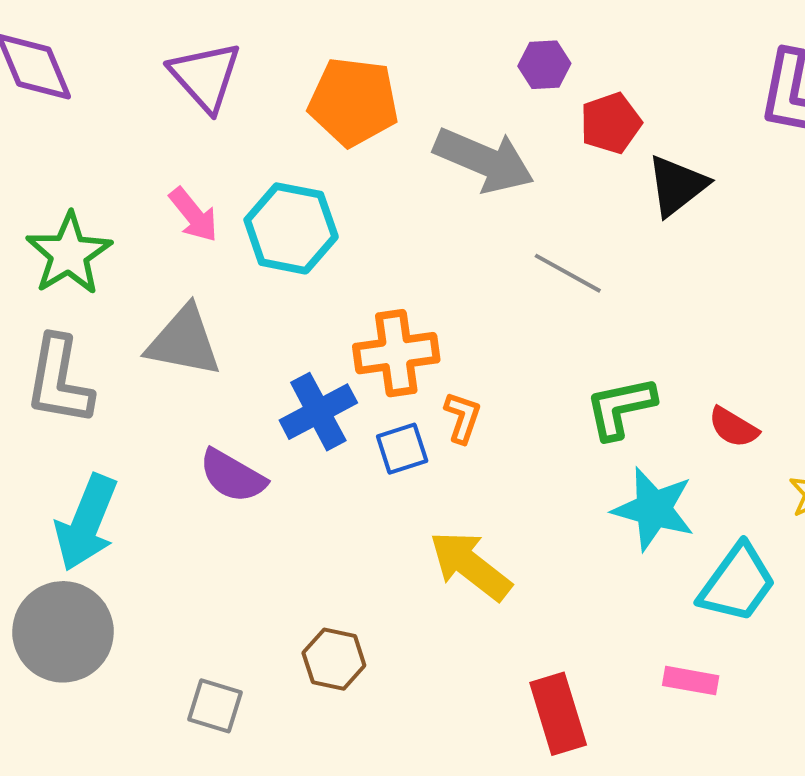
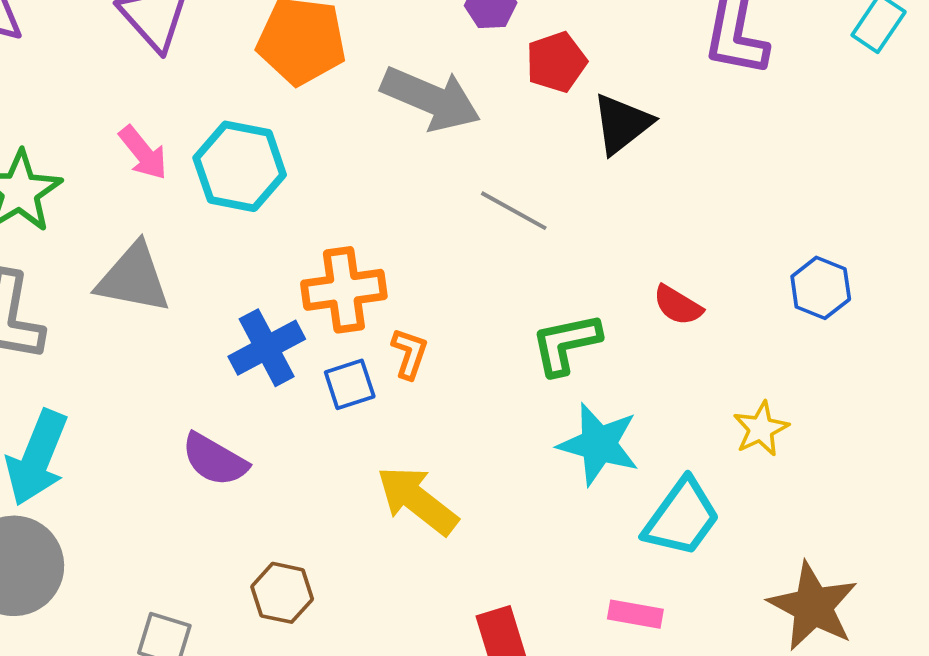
red semicircle: (733, 427) -> (678, 305), moved
purple semicircle: (233, 476) -> (215, 460), moved

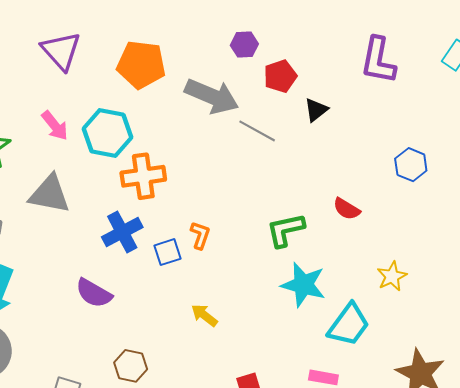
black triangle: (622, 124) -> (316, 110), size x0.7
gray line: (514, 211) -> (257, 131), moved
blue hexagon: (821, 288) -> (411, 165), moved
orange cross: (344, 290) -> (143, 176), moved
yellow arrow: (417, 500) -> (204, 315), size x0.6

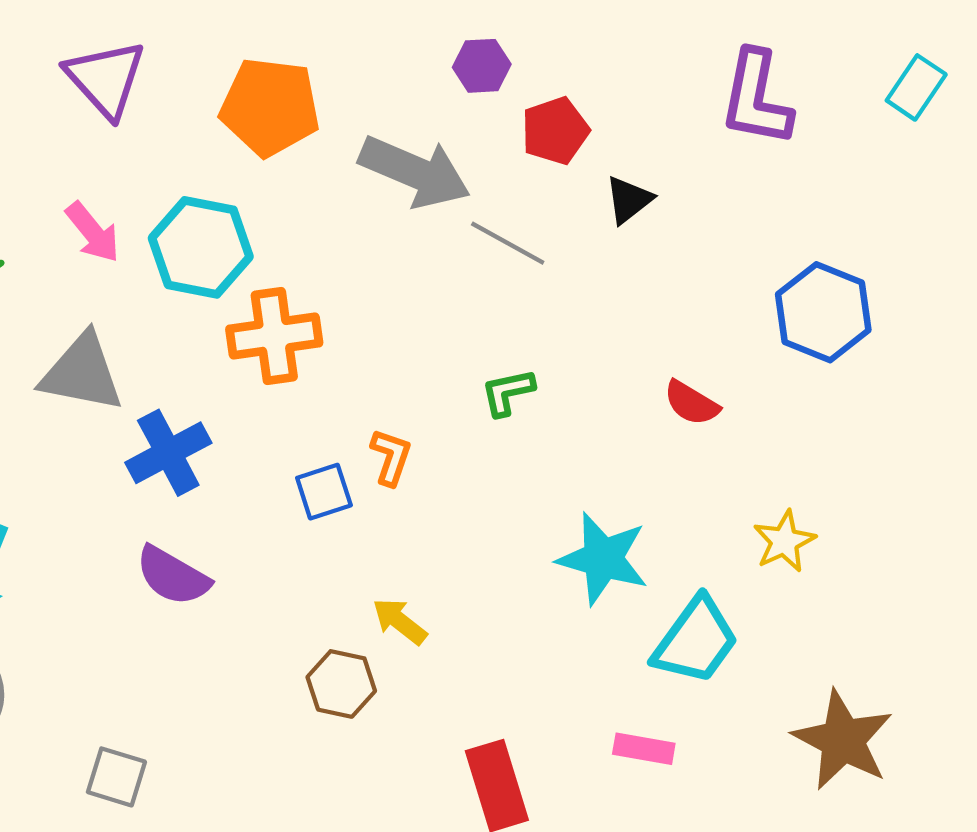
blue hexagon: (411, 165) -> (823, 312), size x1.4
green L-shape: (285, 230) -> (508, 392), moved, size x0.7
blue cross: (122, 232) -> (168, 453), moved
brown hexagon: (131, 366) -> (341, 684), moved

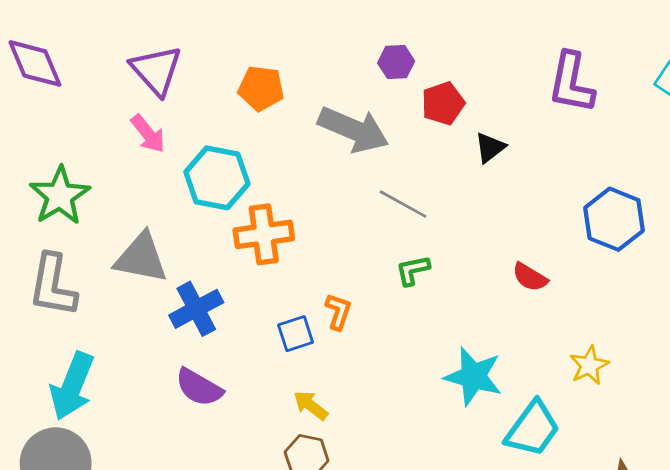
orange pentagon: (270, 107) -> (261, 88), size x0.7
pink arrow: (93, 232) -> (148, 134), moved
gray line: (508, 243) -> (403, 204), moved
yellow arrow: (400, 621) -> (311, 405), moved

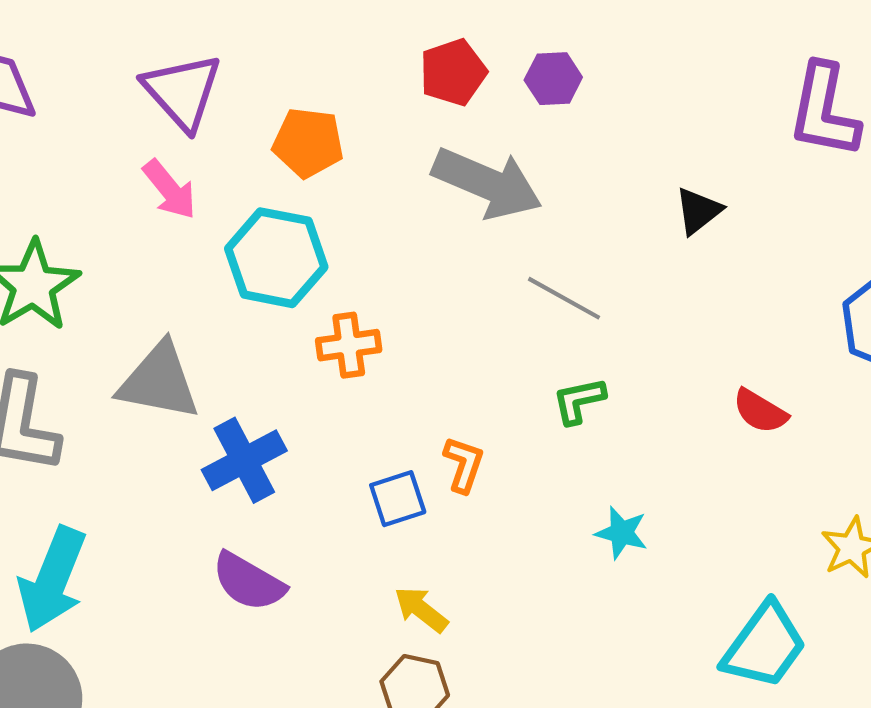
orange pentagon: (261, 88) -> (308, 143), moved
red pentagon: (443, 103) -> (453, 72), moved
orange cross: (264, 234) -> (349, 345), size x0.7
cyan star: (473, 376) -> (622, 533), moved, size x0.6

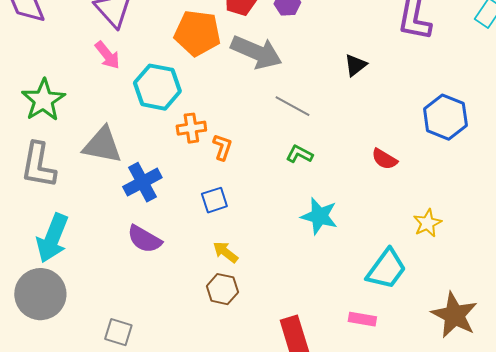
orange pentagon: (308, 143) -> (197, 33), moved, size x1.4
green L-shape: (579, 401) -> (299, 154), turned 40
orange L-shape: (464, 465) -> (222, 147), moved
cyan star: (622, 533) -> (319, 216), size x1.5

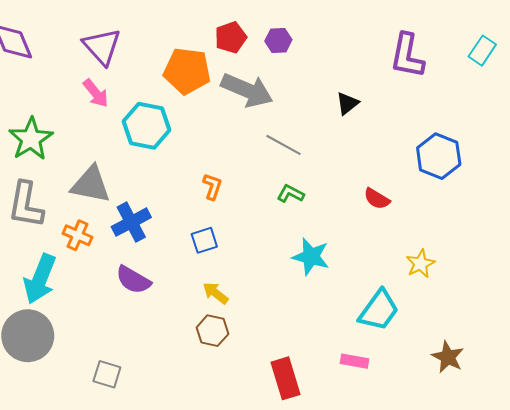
orange cross: (191, 128) -> (77, 235), moved, turned 32
brown star: (454, 315) -> (448, 357), size x0.7

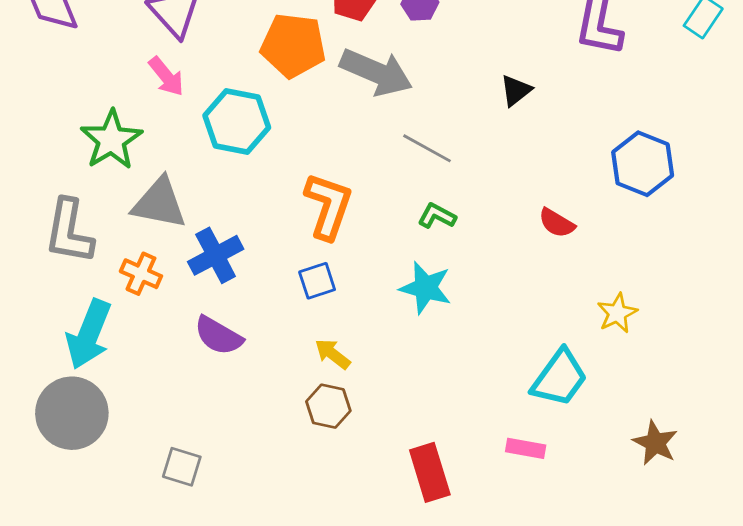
green star: (31, 139) -> (111, 140), moved
orange L-shape: (212, 187) -> (328, 206), size x1.8
cyan star: (311, 257) -> (426, 288), moved

